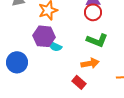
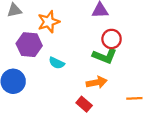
red circle: (93, 12) -> (112, 39), moved
purple hexagon: (44, 36) -> (29, 45), moved

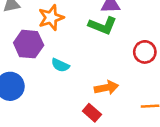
red circle: (112, 39) -> (145, 52), moved
green L-shape: (105, 56) -> (103, 26), moved

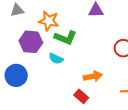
orange star: (51, 18) -> (49, 21), turned 30
green L-shape: (103, 26) -> (65, 38), moved

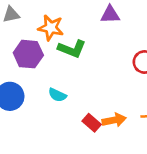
cyan semicircle: (56, 59) -> (57, 95), moved
orange arrow: (93, 76) -> (114, 120), moved

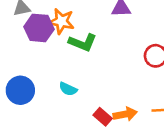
purple hexagon: (28, 54) -> (39, 28), moved

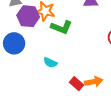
blue circle: (20, 90) -> (14, 43), moved

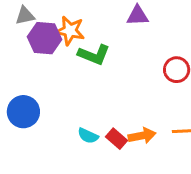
blue circle: (14, 43) -> (23, 112), moved
cyan semicircle: (50, 63) -> (88, 136), moved

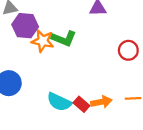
orange star: (70, 31) -> (43, 41), moved
cyan semicircle: (88, 136) -> (59, 102), size x1.5

